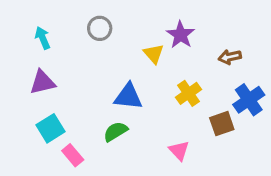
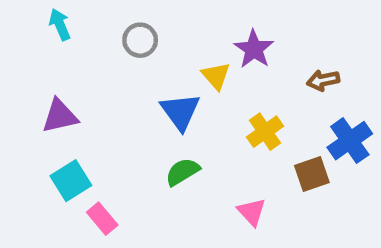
cyan arrow: (43, 38) -> (60, 25), moved
blue triangle: (128, 97) -> (180, 112), moved, turned 48
green semicircle: (116, 131) -> (182, 172), moved

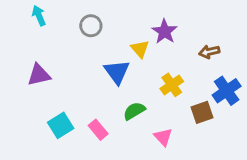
green semicircle: (182, 172) -> (134, 111), moved
cyan square: (71, 181) -> (61, 125), moved
pink rectangle: (102, 219) -> (98, 130), moved

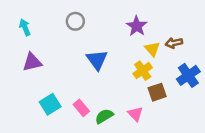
cyan arrow: (39, 16) -> (25, 27), moved
yellow triangle: (140, 49) -> (152, 49), moved
green semicircle: (134, 111) -> (104, 116), moved
brown square: (202, 112) -> (157, 92), moved

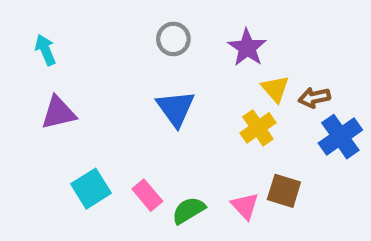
gray circle: (75, 21) -> (173, 39), moved
brown arrow: (174, 43) -> (314, 98), moved
brown square: (157, 92) -> (284, 191), moved, turned 36

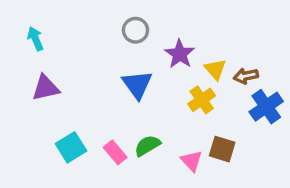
purple star: (247, 48) -> (180, 54), moved
green semicircle: (189, 210) -> (147, 146), moved

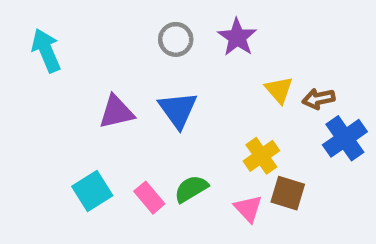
cyan arrow: (35, 39) -> (46, 50), size x1.4
purple star: (180, 54) -> (237, 37), moved
purple triangle: (46, 88) -> (116, 112), moved
yellow cross: (202, 100) -> (261, 156), moved

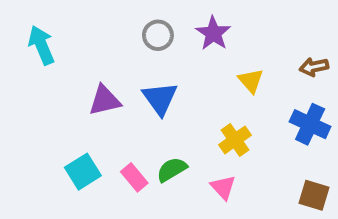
brown arrow: (318, 99) -> (314, 67), moved
blue cross: (345, 138) -> (310, 124), turned -30
brown square: (288, 193) -> (314, 195), moved

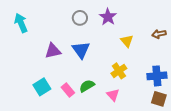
blue cross: (310, 124) -> (157, 76), moved, turned -30

